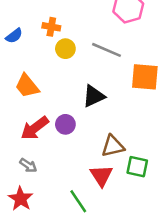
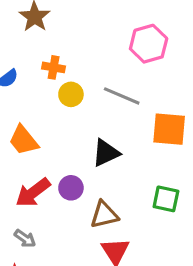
brown triangle: (113, 146) -> (104, 215), moved
green square: (137, 167) -> (166, 199), moved

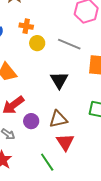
black triangle: (106, 153) -> (59, 80), turned -36
purple circle: (71, 188) -> (31, 121), moved

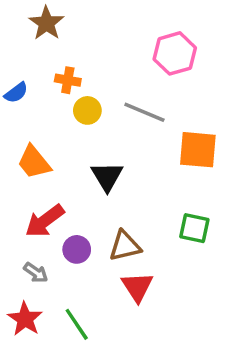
black triangle: (59, 80) -> (107, 176), moved
green line: (47, 162) -> (77, 324), moved

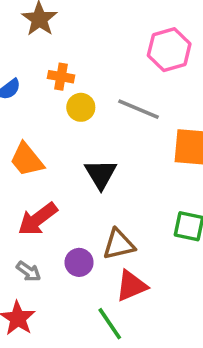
purple circle: (77, 249) -> (79, 262), moved
red triangle: (137, 287) -> (131, 286), turned 40
green line: (77, 324) -> (110, 324), moved

